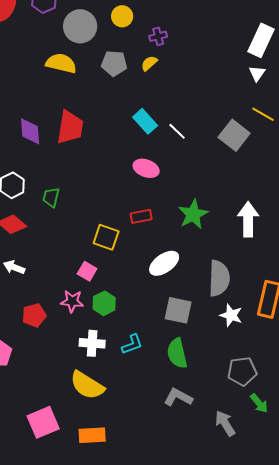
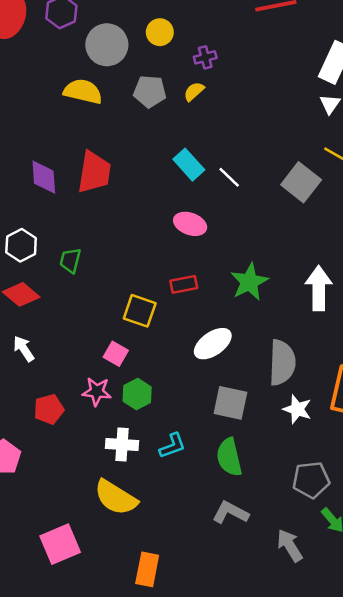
white arrow: (14, 267) -> (24, 349), turned 35
orange rectangle: (92, 435) -> (147, 569), moved, turned -76

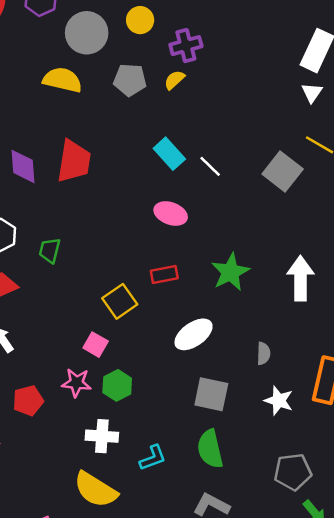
purple cross: (205, 57) -> (186, 46), size x1.4
yellow square: (140, 311) -> (120, 301), turned 36
gray semicircle: (282, 363) -> (264, 353), size x0.5
cyan L-shape: (172, 446) -> (153, 458), moved

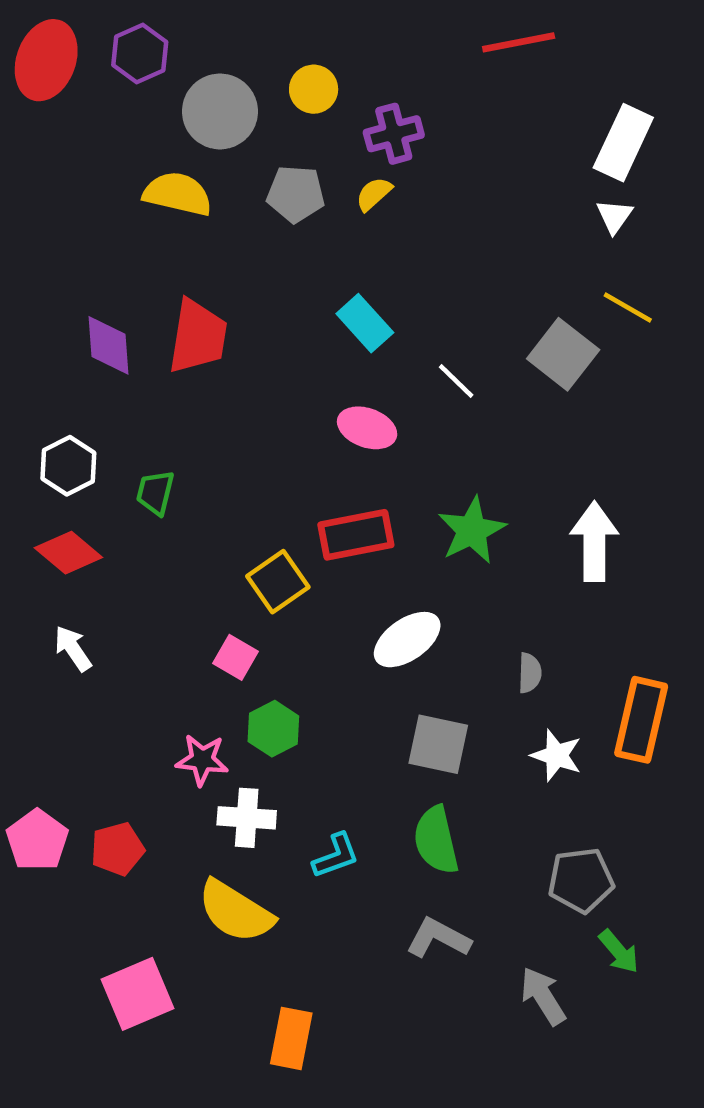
white line: (210, 166) -> (456, 381), moved
red rectangle: (164, 275) -> (356, 535), size x1.5
pink star: (76, 383) -> (202, 760), moved
red pentagon: (28, 401) -> (117, 849), moved

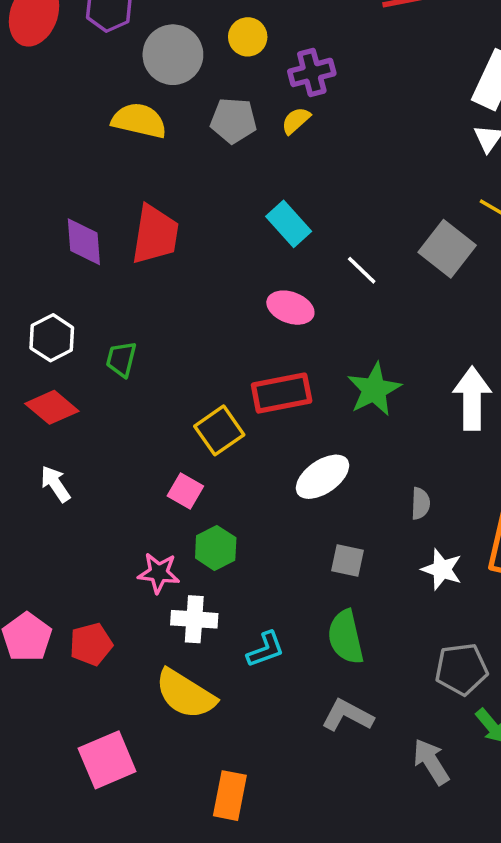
gray square: (438, 744) -> (347, 560), size x0.7

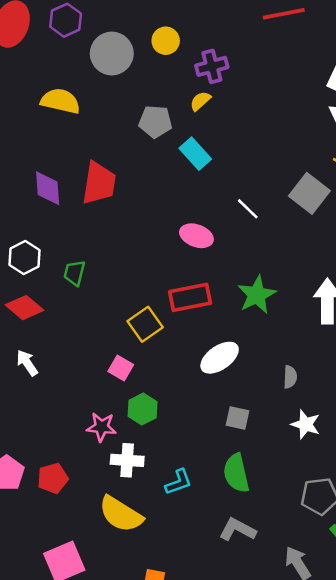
yellow semicircle: (139, 121) -> (60, 101), moved
gray pentagon: (233, 121) -> (155, 122), moved
cyan rectangle: (289, 224) -> (195, 154), moved

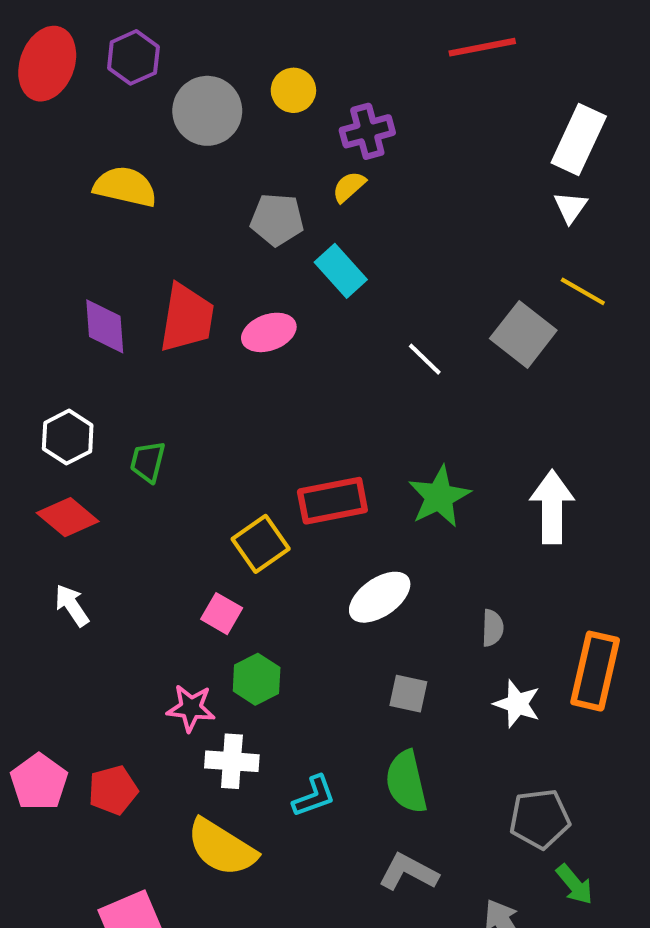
pink ellipse: (196, 236) -> (269, 332), moved, turned -40

